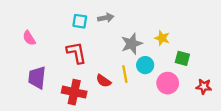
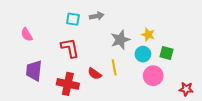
cyan circle: (145, 65) -> (143, 54), moved
red star: (204, 86) -> (186, 89), moved

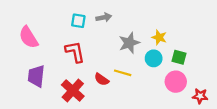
pink semicircle: (27, 35) -> (29, 37), size x1.5
yellow line: (114, 67) -> (123, 73), turned -63
pink circle: (153, 76) -> (176, 82), moved
red cross: (68, 84) -> (73, 90), turned 30

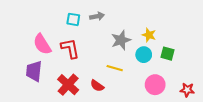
pink semicircle: (29, 37) -> (42, 44), moved
red semicircle: (102, 79) -> (97, 86), moved
pink circle: (176, 82) -> (155, 85), moved

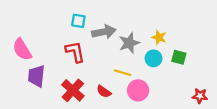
gray arrow: (97, 16) -> (104, 32), moved, size x1.5
pink semicircle: (42, 44) -> (22, 50), moved
pink circle: (155, 85) -> (138, 90), moved

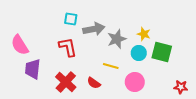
green square: (179, 57) -> (162, 52), size x1.5
pink circle: (138, 90) -> (135, 82), moved

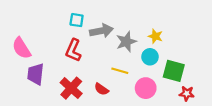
red L-shape: (68, 47) -> (73, 50), turned -145
green square: (162, 52) -> (174, 71), moved
red star: (181, 87) -> (187, 93), moved

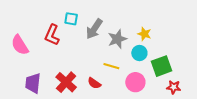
gray arrow: (101, 31) -> (94, 29), turned 135
red L-shape: (73, 50) -> (52, 35), moved
green square: (174, 71) -> (162, 66), turned -35
purple trapezoid: (36, 74) -> (33, 83), moved

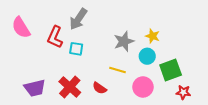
cyan square: (71, 19) -> (76, 49), moved
gray arrow: (94, 29) -> (78, 19), moved
pink semicircle: (20, 45) -> (21, 28), moved
purple trapezoid: (33, 83) -> (35, 88), turned -110

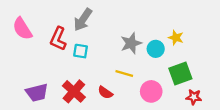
yellow star: (153, 36) -> (176, 38), moved
cyan circle: (147, 56) -> (156, 49), moved

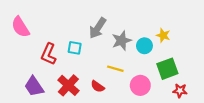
gray arrow: (83, 20) -> (98, 28), moved
red L-shape: (58, 39) -> (49, 54), moved
purple trapezoid: (37, 93) -> (34, 86), turned 70

